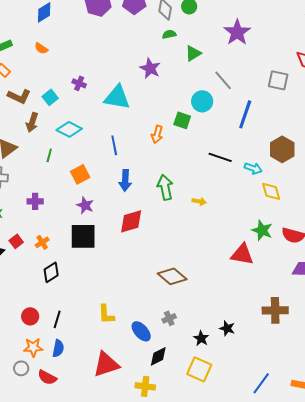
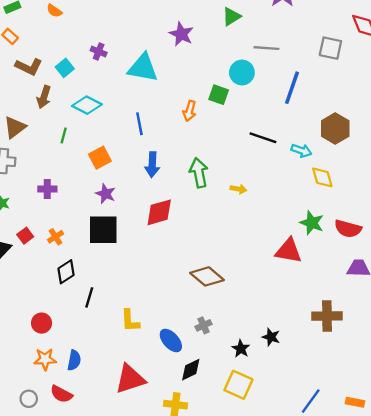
gray line: (223, 80) -> (266, 48), turned -45
black line: (57, 319) -> (89, 297), moved
gray circle: (21, 368) -> (29, 399), moved

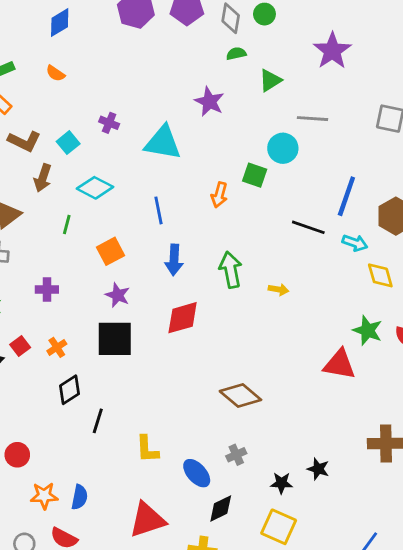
blue line: (292, 88) -> (346, 196), moved
red circle: (42, 323) -> (17, 455), moved
black star: (241, 349) -> (281, 483), turned -30

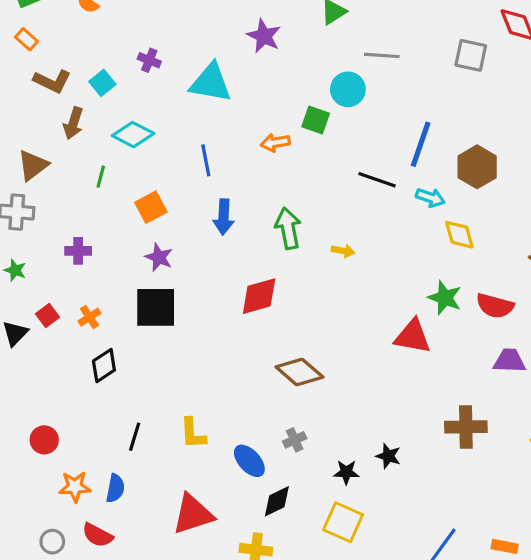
orange arrow: (219, 195) -> (275, 143), turned 65
red diamond: (183, 318) -> (259, 296), moved
black line: (98, 421) -> (135, 437), moved

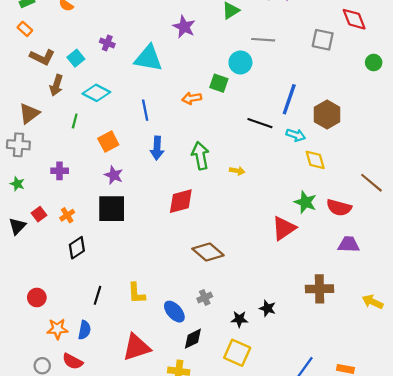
red triangle: (413, 336) -> (284, 228), turned -44

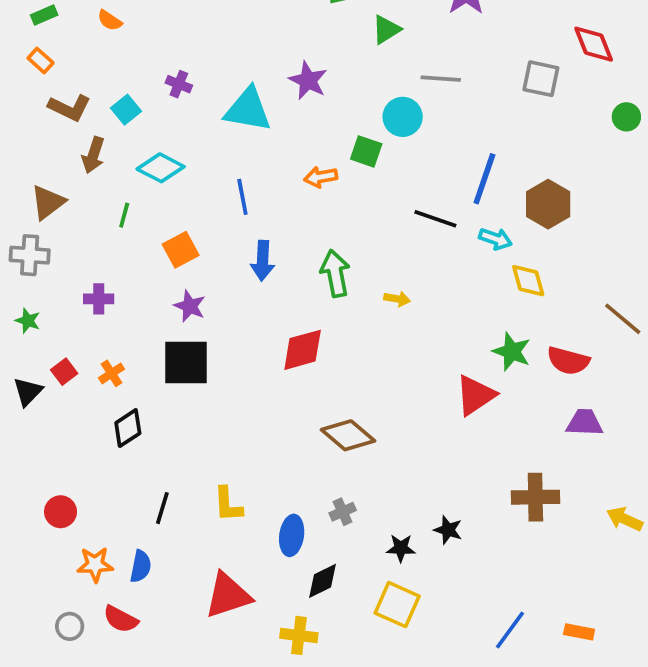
purple star: (184, 27) -> (308, 80), moved
blue ellipse: (174, 312) -> (292, 535), turned 50

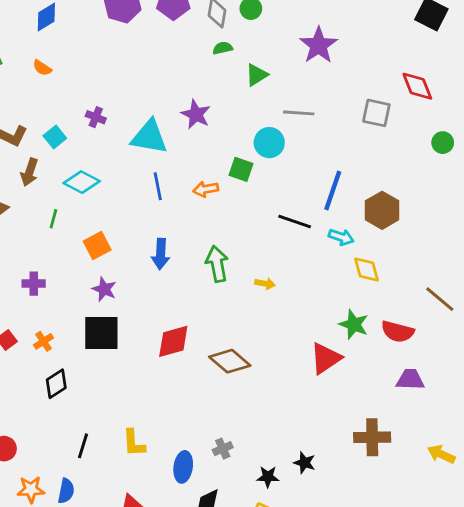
blue line: (242, 197) -> (158, 186), moved
red diamond: (303, 350) -> (173, 341), moved
brown diamond: (348, 435) -> (230, 361), moved

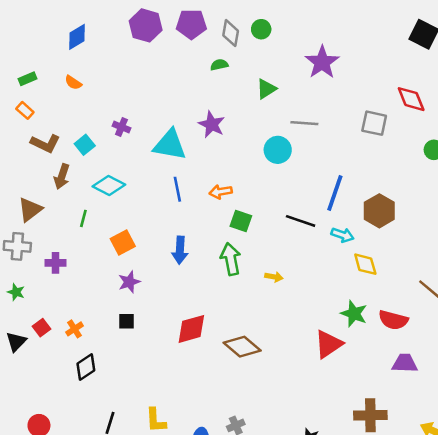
green semicircle: (223, 48) -> (219, 65), moved
green square: (241, 169) -> (241, 221), moved
purple cross: (34, 284) -> (55, 263), moved
purple star: (104, 289) -> (129, 282), turned 30
black square: (101, 333) -> (127, 321), size x0.5

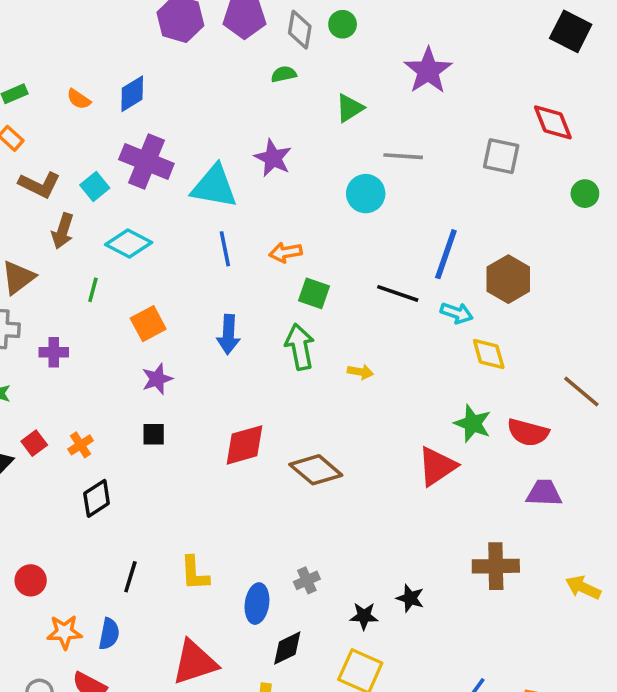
blue diamond: (77, 37) -> (132, 94), moved
purple cross: (121, 127) -> (146, 162), size x2.0

